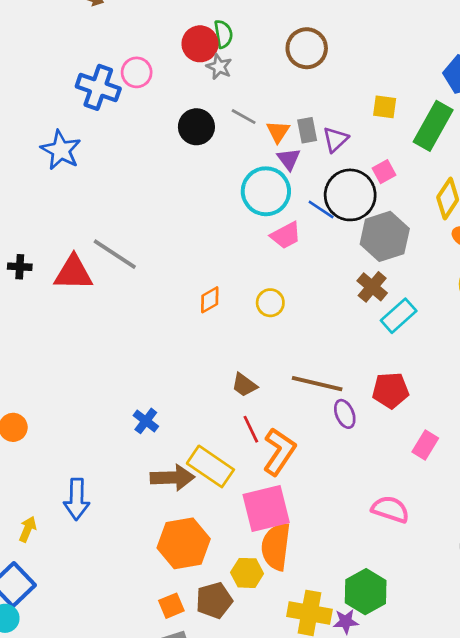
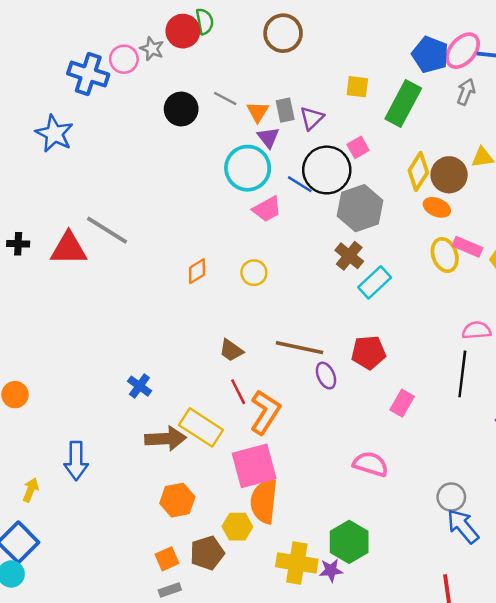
gray star: (219, 67) -> (152, 49), moved
orange hexagon: (184, 543) -> (177, 500), size x0.7

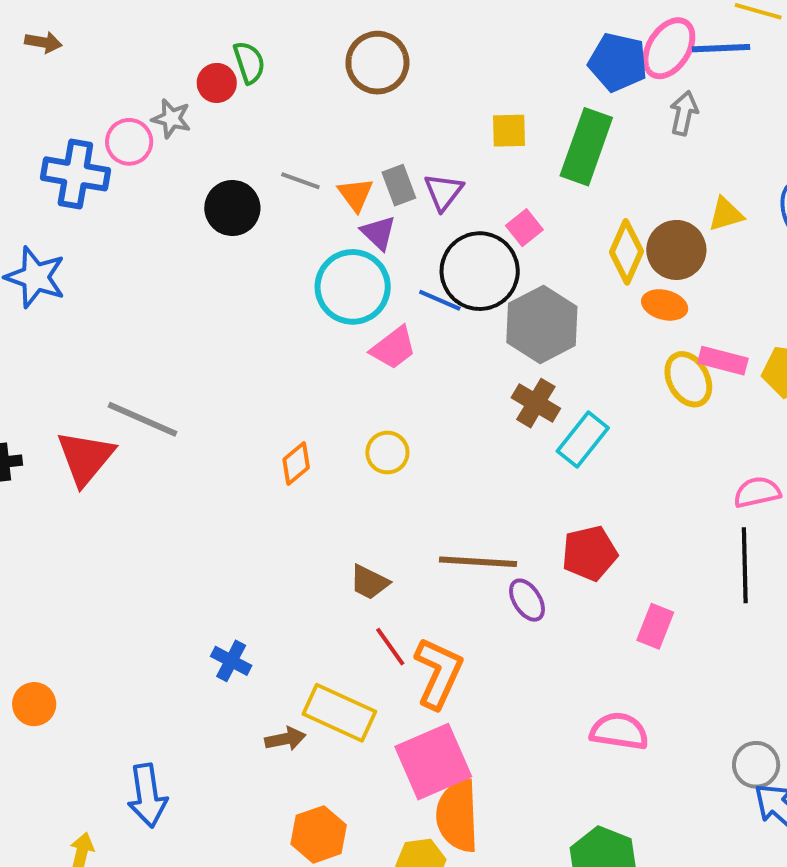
red circle: (183, 31) -> (217, 83), size x0.7
red triangle: (69, 249) -> (85, 458), turned -42
brown arrow: (166, 439) -> (285, 739), size x0.6

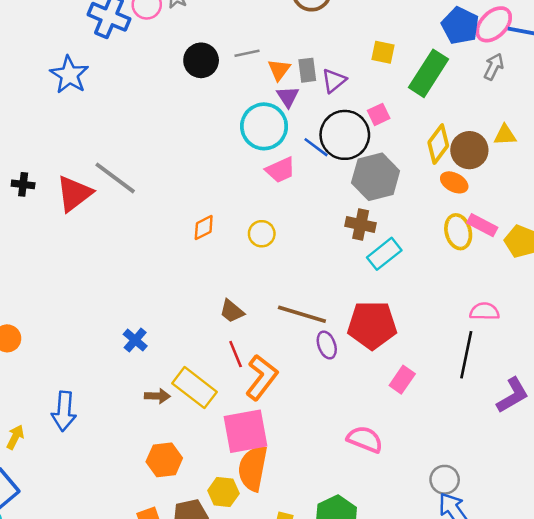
gray line: (300, 181) -> (247, 53), turned -45
brown cross: (536, 403) -> (361, 225), turned -32
red pentagon: (590, 553) -> (372, 325), size x1.4

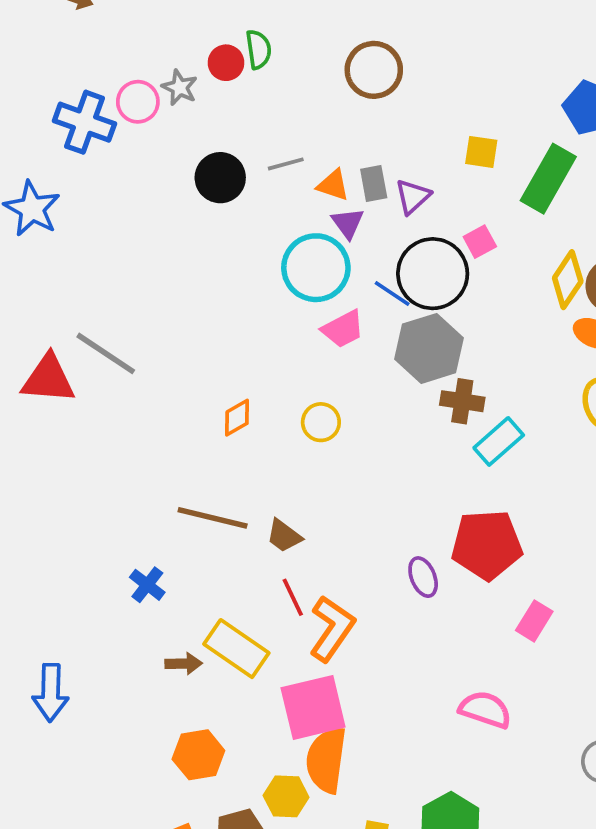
orange triangle: (279, 70) -> (333, 185), turned -45
gray hexagon: (376, 177) -> (429, 348), moved
red triangle: (74, 194) -> (48, 379), turned 45
brown line: (302, 314) -> (213, 518), moved

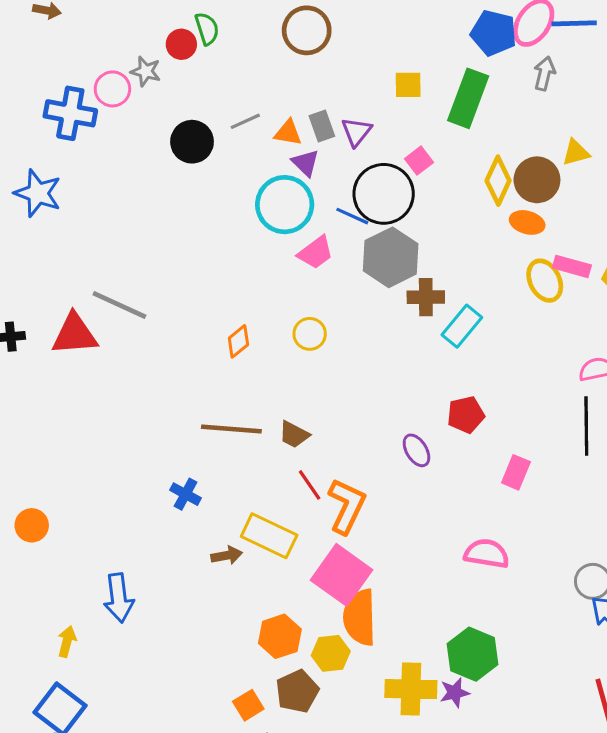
red pentagon: (487, 545) -> (466, 415), size x0.6
pink square: (313, 707) -> (342, 575), turned -32
orange hexagon: (198, 755) -> (280, 636), moved

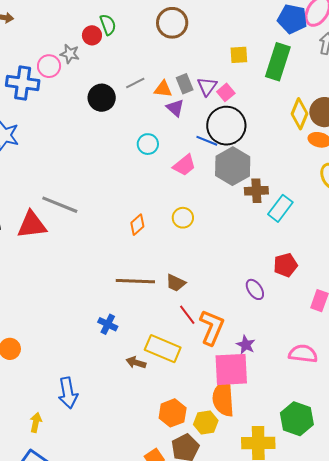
pink square: (419, 161) -> (226, 92), moved
cyan circle: (285, 205) -> (148, 144), moved, size x0.6
brown arrow: (227, 555) -> (136, 363), turned -150
pink square: (342, 575) -> (231, 369), moved, turned -36
purple star: (455, 693) -> (246, 345), moved, turned -30

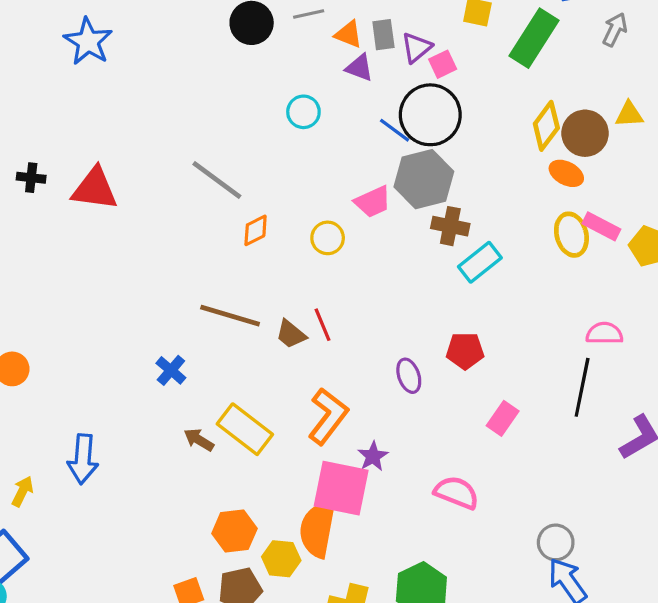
purple triangle: (175, 108) -> (359, 68), turned -36
pink trapezoid: (184, 165) -> (373, 202), moved
gray line: (60, 205) -> (217, 180), moved
red line: (187, 315) -> (323, 325), moved

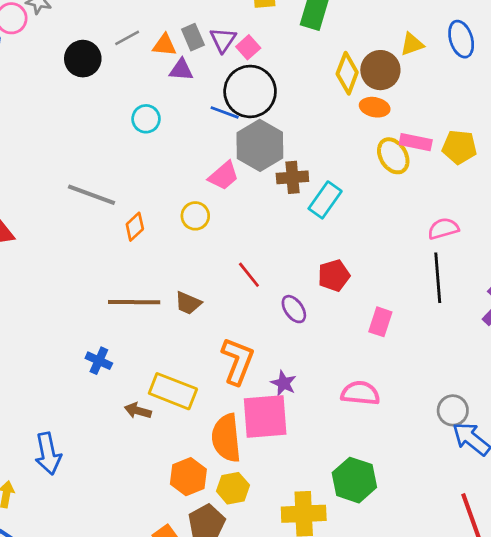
red line: (323, 325) -> (249, 275), moved
orange semicircle: (317, 529) -> (226, 438), moved

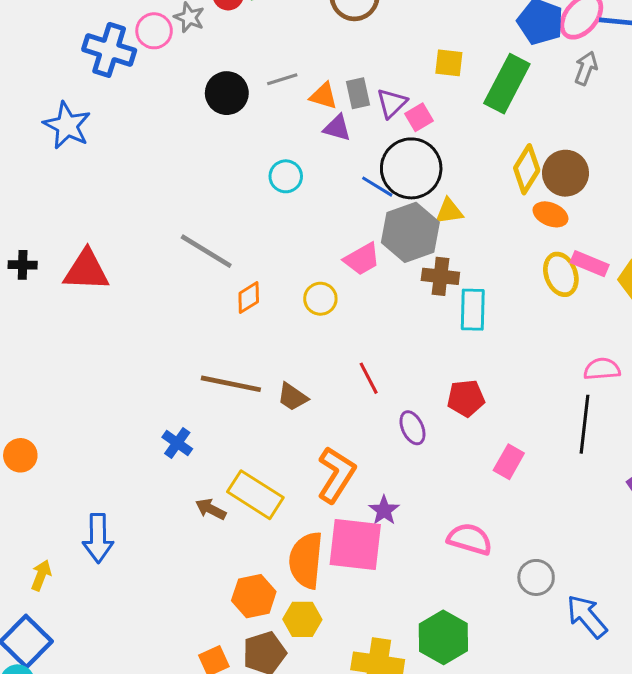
yellow triangle: (412, 44) -> (449, 211), moved
cyan rectangle: (325, 200) -> (473, 310), turned -45
gray circle: (453, 410) -> (536, 577), moved

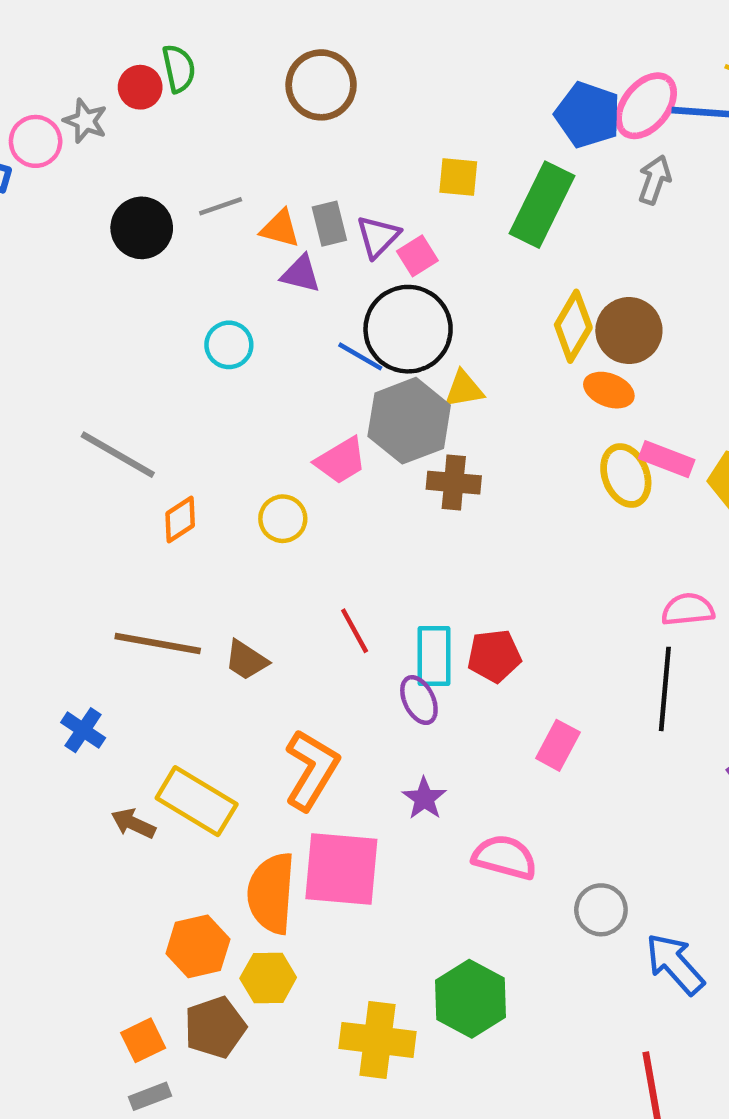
cyan rectangle: (473, 310) -> (434, 656), moved
purple star: (384, 510) -> (424, 798), moved

